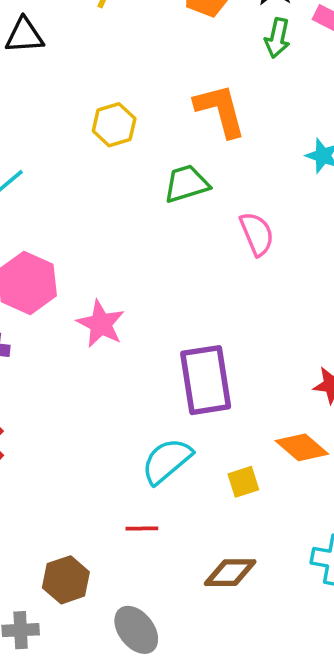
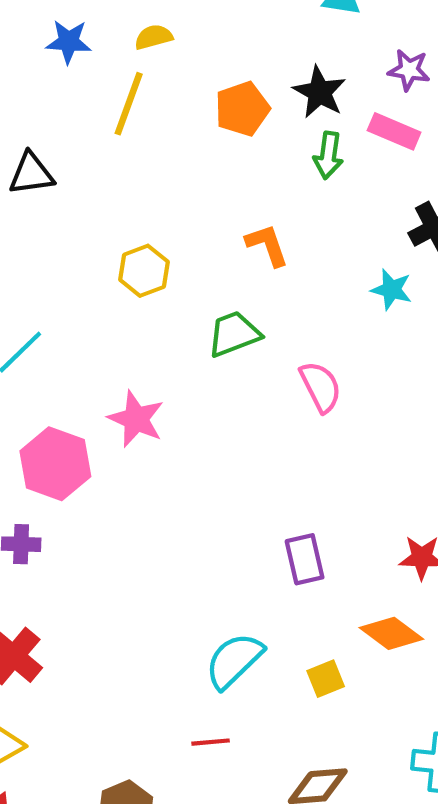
orange L-shape: (220, 110) -> (267, 245), size x0.7
pink star: (101, 324) -> (136, 419), moved
purple rectangle: (206, 380) -> (305, 559), moved, size x0.6

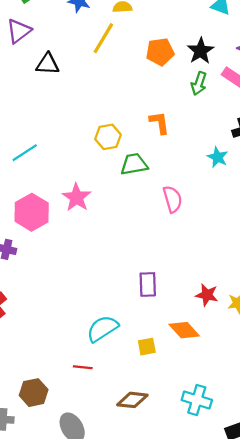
yellow hexagon: (144, 271) -> (108, 137), moved

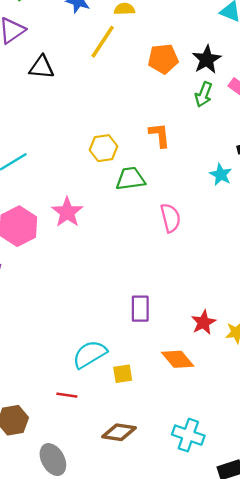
red star: (207, 295) -> (203, 322), turned 30
yellow square: (147, 347) -> (123, 374), moved

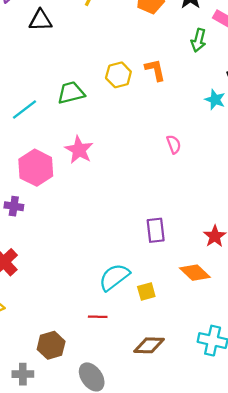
green arrow: (204, 94) -> (198, 40), moved
yellow hexagon: (104, 148) -> (118, 75), moved
green trapezoid: (130, 179) -> (71, 93), moved
pink semicircle: (170, 218) -> (174, 144), size x0.7

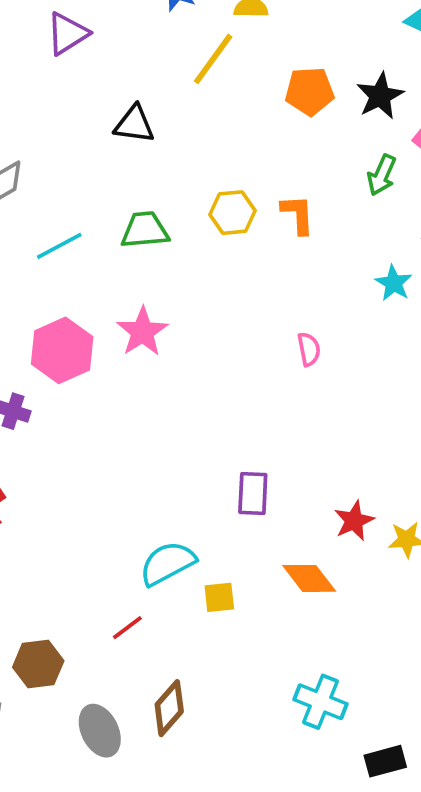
black triangle: (41, 20) -> (134, 124), moved
red line: (98, 317) -> (127, 628), turned -48
brown diamond: (149, 345) -> (169, 708), moved, turned -60

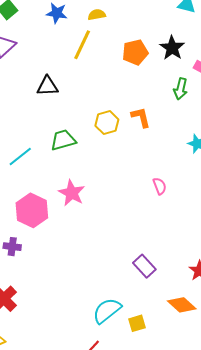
purple rectangle: (253, 493) -> (144, 266), turned -35

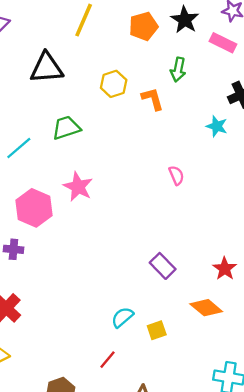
black triangle: (48, 86) -> (47, 68), size x1.4
green arrow: (181, 89) -> (178, 70), moved
yellow hexagon: (107, 123) -> (114, 84), moved
cyan semicircle: (107, 311) -> (122, 317), size x0.7

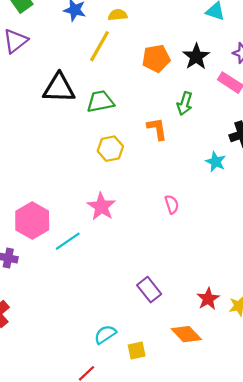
yellow hexagon: (114, 84) -> (110, 149), moved
green trapezoid: (66, 128) -> (100, 101), moved
cyan line: (19, 148) -> (68, 241), moved
pink star: (78, 187) -> (101, 206), moved

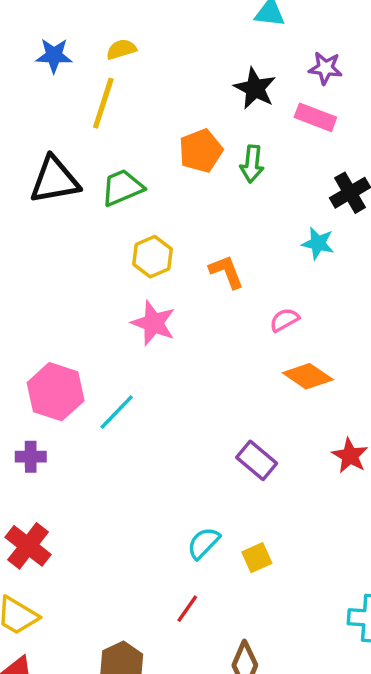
orange pentagon: (156, 58) -> (201, 151), moved
orange L-shape: (157, 129) -> (226, 272), moved
pink semicircle: (172, 204) -> (284, 320), moved, turned -90
pink star: (101, 206) -> (153, 323), moved
orange diamond: (186, 334) -> (308, 376), moved

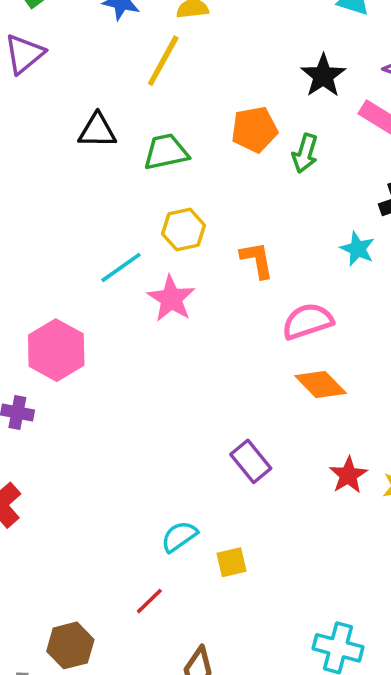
black triangle: (55, 180) -> (97, 131), size x0.7
pink semicircle: (284, 320) -> (308, 321), size x1.6
cyan line: (117, 412) -> (121, 268), moved

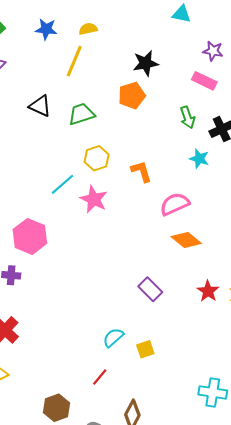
black star: (323, 76) -> (146, 63), moved, turned 30
black triangle: (97, 131) -> (40, 106), turned 30
green arrow: (305, 153) -> (187, 117), moved, turned -30

